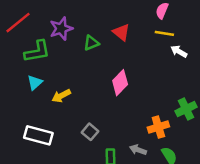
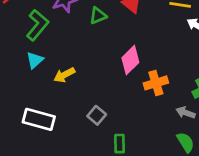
green L-shape: (37, 51) -> (37, 25), turned -40
orange cross: (158, 127) -> (156, 83), moved
gray arrow: (138, 150) -> (186, 113), moved

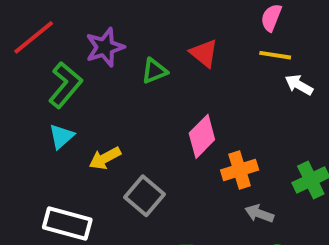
gray arrow: (186, 113) -> (259, 214), moved
gray square: (97, 115) -> (145, 196), moved, size x1.4

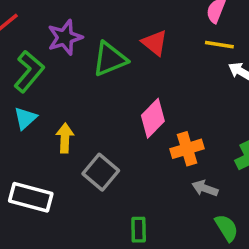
green triangle: (154, 71) -> (110, 59), size x1.5
yellow arrow: (105, 158) -> (65, 138), turned 120

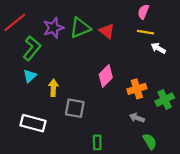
green triangle: (110, 59) -> (80, 28), moved
orange cross: (187, 149) -> (137, 89), moved
gray square: (101, 172) -> (75, 108), turned -30

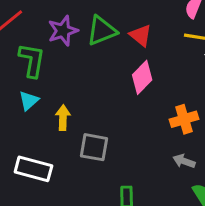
green L-shape: (32, 48) -> (32, 60), turned -30
pink diamond: (106, 76) -> (142, 77), moved

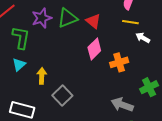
orange cross: (184, 119) -> (119, 62), moved
gray square: (94, 147) -> (62, 95), turned 36
gray arrow: (184, 161) -> (122, 105), size x1.5

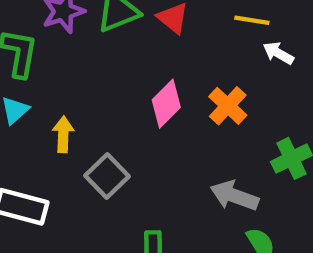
pink diamond: (94, 49) -> (166, 104), moved
orange cross: (119, 62) -> (228, 106), turned -30

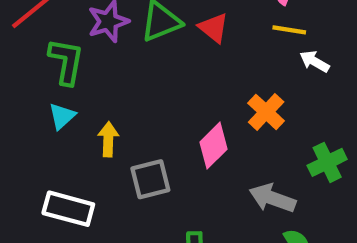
pink diamond: (166, 104) -> (213, 146), moved
gray square: (107, 176) -> (150, 179), turned 30

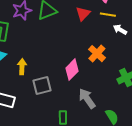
red triangle: (213, 28) -> (83, 14), moved, turned 35
gray arrow: (272, 198) -> (87, 99), moved, turned 35

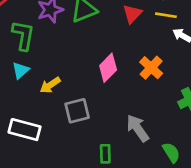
yellow arrow: (22, 67) -> (50, 85), turned -126
pink diamond: (72, 70) -> (108, 68), moved

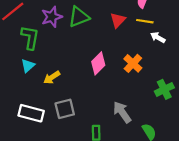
gray square: (77, 111) -> (65, 109), moved

